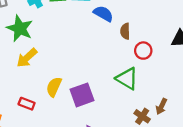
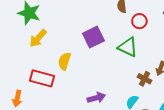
purple square: (82, 95) -> (93, 37), moved
red rectangle: (27, 104) -> (42, 78), size x1.6

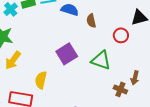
red circle: (139, 21) -> (121, 35), moved

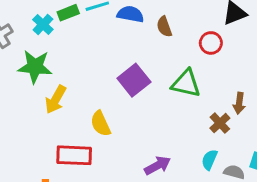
yellow semicircle: (41, 80) -> (101, 124), turned -30
brown cross: (120, 89) -> (220, 123), turned 32

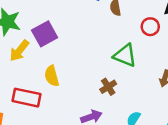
purple square: (134, 80) -> (45, 34), moved
brown cross: (220, 123) -> (108, 87), moved

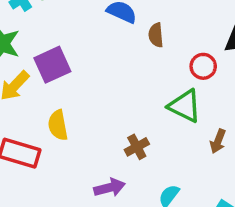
green triangle: (125, 55) -> (185, 106), moved

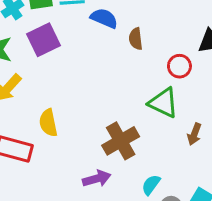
purple square: (52, 65) -> (44, 40), moved
brown cross: (137, 147) -> (121, 141), size x1.6

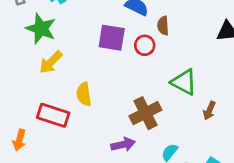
purple square: (44, 40) -> (112, 38), moved, turned 32
red circle: (179, 66) -> (145, 45), moved

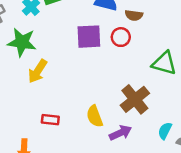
brown semicircle: (163, 26) -> (134, 15), turned -66
yellow semicircle: (84, 94) -> (95, 116), moved
red rectangle: (53, 115) -> (50, 120), size x0.6

